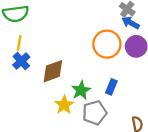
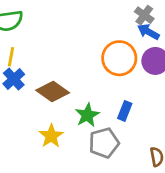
brown diamond: (53, 71) -> (53, 91), turned 55
yellow star: (64, 105) -> (51, 136), moved

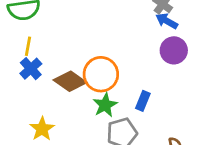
orange circle: (119, 58) -> (101, 74), moved
yellow star: (51, 136) -> (42, 129), moved

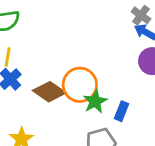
green star: (105, 105) -> (95, 101), moved

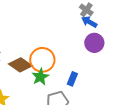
green star: (95, 101) -> (40, 77), moved

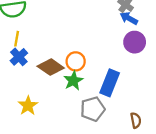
orange circle: (42, 60) -> (76, 61), size x0.7
blue rectangle: (72, 79) -> (110, 83), size x1.6

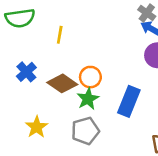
yellow line: (17, 39) -> (60, 35), moved
gray pentagon: (93, 109) -> (85, 131), moved

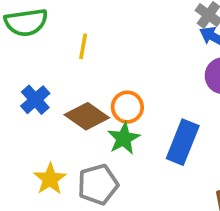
gray pentagon: (85, 131) -> (98, 184), moved

